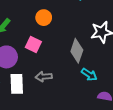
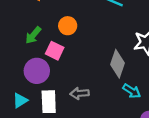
orange circle: (44, 18) -> (68, 26), moved
pink square: (33, 44) -> (55, 51), moved

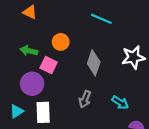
green arrow: (33, 35) -> (29, 51), turned 63
gray diamond: (118, 64) -> (94, 63), moved
gray arrow: (80, 93) -> (85, 99), moved, turned -63

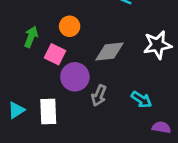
green arrow: (29, 51) -> (31, 37), turned 98
gray diamond: (94, 63) -> (110, 52), turned 65
purple circle: (32, 84) -> (75, 77), moved

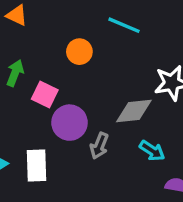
orange circle: (70, 26) -> (79, 52), moved
gray diamond: (110, 52) -> (134, 111), moved

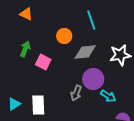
cyan line: (124, 25) -> (91, 20), turned 48
gray diamond: (134, 111) -> (85, 52), moved
purple circle: (70, 123) -> (93, 79), moved

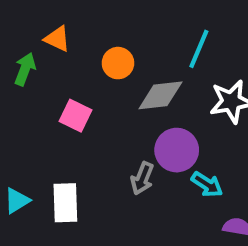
orange triangle: (26, 14) -> (57, 39), moved
cyan line: (91, 20) -> (199, 49), moved, turned 42
green arrow: (25, 49) -> (25, 69), moved

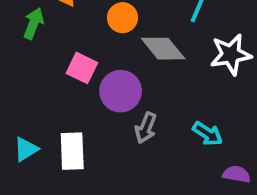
gray diamond: (160, 95) -> (163, 49), turned 57
purple circle: (177, 150) -> (121, 91), moved

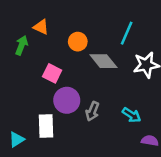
purple circle: (121, 91) -> (67, 100), moved
cyan triangle: (26, 149) -> (17, 139), moved

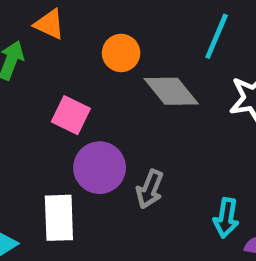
cyan arrow: (132, 115) -> (226, 218), moved, turned 66

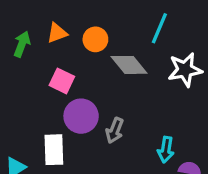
orange triangle: (49, 24) -> (57, 33), moved, turned -45

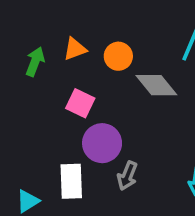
gray arrow: (115, 130) -> (127, 176), moved

